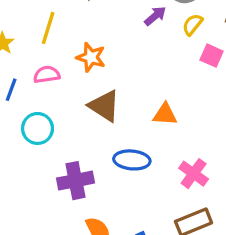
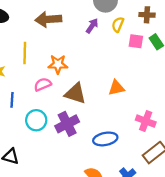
pink semicircle: (47, 75) -> (43, 84), moved
blue ellipse: (132, 160) -> (105, 139), moved
purple cross: (75, 181) -> (67, 124), moved

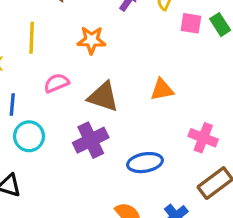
orange star: (58, 64) -> (92, 40), moved
cyan circle: (36, 120) -> (29, 136), moved

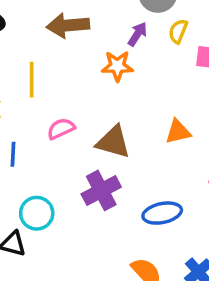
orange star: (92, 40) -> (117, 66), moved
cyan circle: (29, 136) -> (37, 213), moved

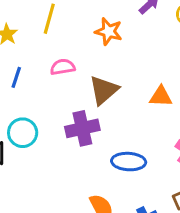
orange star: (117, 66) -> (109, 31), moved
brown triangle: (113, 142) -> (104, 90), turned 48

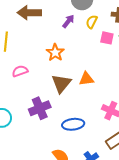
orange star: (109, 31) -> (55, 53), moved, turned 30
brown triangle: (104, 90) -> (61, 84), moved

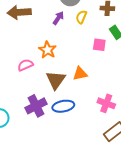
pink square: (107, 38) -> (99, 45), moved
pink semicircle: (20, 71) -> (25, 65), moved
blue ellipse: (73, 124) -> (63, 106), moved

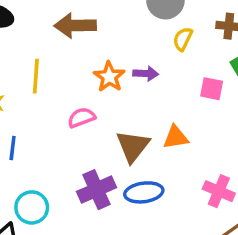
purple arrow: (58, 18) -> (146, 74), moved, turned 56
orange star: (48, 50) -> (109, 77), moved

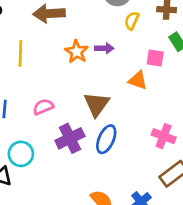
pink semicircle: (81, 118) -> (43, 107), moved
orange triangle: (176, 137) -> (138, 80), moved, turned 30
blue ellipse: (144, 192) -> (106, 139), turned -56

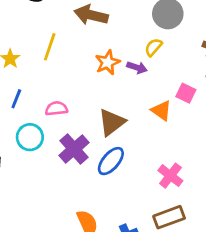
yellow semicircle: (132, 21) -> (153, 47), moved
purple cross: (70, 138) -> (74, 149), turned -32
cyan circle: (21, 154) -> (30, 137), moved

